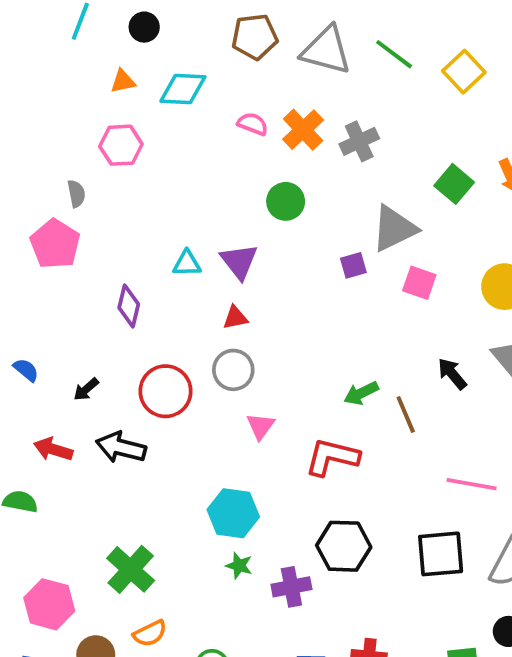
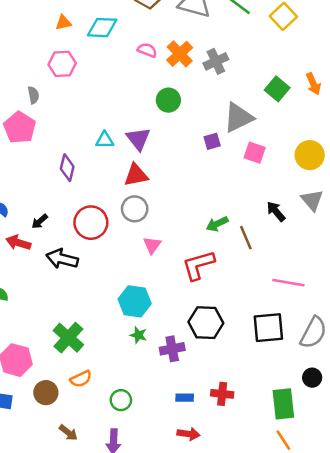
red triangle: (235, 318) -> (136, 175), size x1.5
red arrow: (53, 449) -> (18, 243), moved
red L-shape: (332, 457) -> (198, 265), turned -30

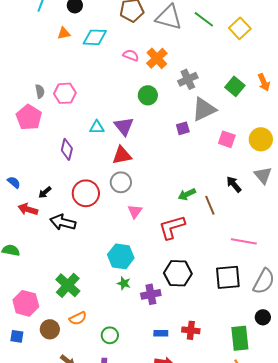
gray cross: (216, 61) -> (188, 79), moved
pink hexagon: (62, 64) -> (65, 93), moved
pink square: (255, 153) -> (227, 139), moved

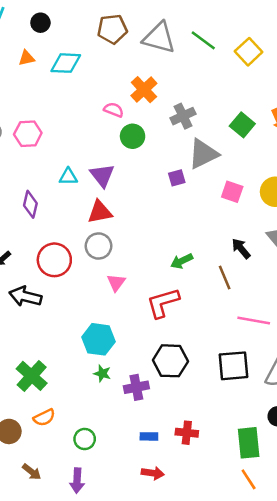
pink semicircle: (131, 55) -> (114, 110), moved
brown line: (210, 205) -> (225, 278), moved

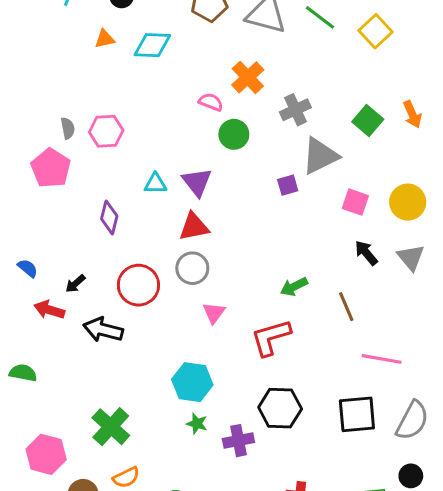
black arrow: (241, 249) -> (366, 253), moved

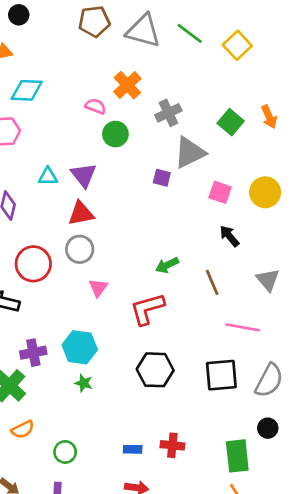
cyan diamond: (152, 45) -> (27, 90), moved
purple square: (288, 185) -> (162, 178), turned 30
gray triangle: (411, 257) -> (268, 280), moved
purple cross: (238, 441) -> (33, 353), moved

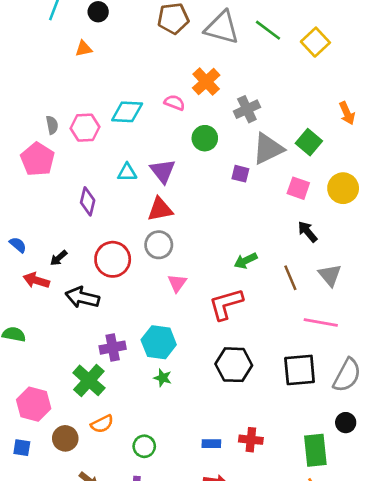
cyan diamond: (27, 90) -> (127, 112), moved
green square: (231, 122) -> (309, 142), moved
green circle: (115, 134) -> (205, 138), moved
gray triangle: (268, 280) -> (330, 275), moved

